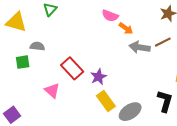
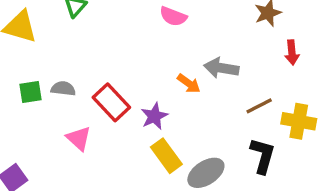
orange arrow: (126, 28) -> (189, 83), moved
brown line: (163, 42) -> (259, 106), moved
gray semicircle: (37, 46) -> (63, 89), moved

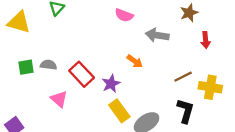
gray arrow: (221, 68) -> (157, 35), moved

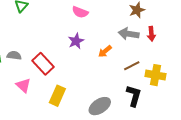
gray arrow: (157, 35) -> (129, 34), moved
orange arrow: (135, 61) -> (105, 51), moved, turned 104
purple star: (111, 84) -> (76, 41), moved
yellow rectangle: (119, 111) -> (57, 96), moved, turned 60

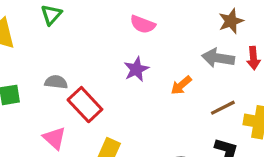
gray semicircle: (14, 55) -> (56, 82), moved

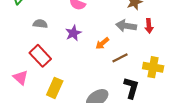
gray semicircle: (56, 82) -> (40, 24), moved
brown line: (223, 108) -> (120, 58), moved

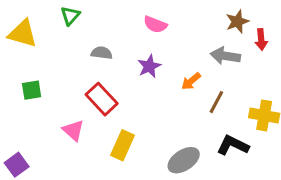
red arrow: (149, 26) -> (261, 39), moved
brown line: (120, 58) -> (216, 102), turned -35
black L-shape: (131, 88) -> (233, 145), turned -80

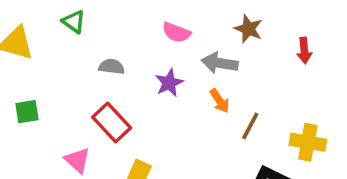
green triangle: (70, 16) -> (74, 22), turned -36
brown star: (237, 22) -> (248, 29), moved, turned -30
gray arrow: (225, 56) -> (220, 63), moved
orange arrow: (191, 81) -> (220, 101), turned -84

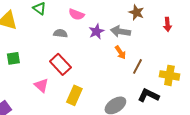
pink semicircle: (176, 32) -> (76, 14), moved
purple star: (169, 83) -> (96, 31), moved

